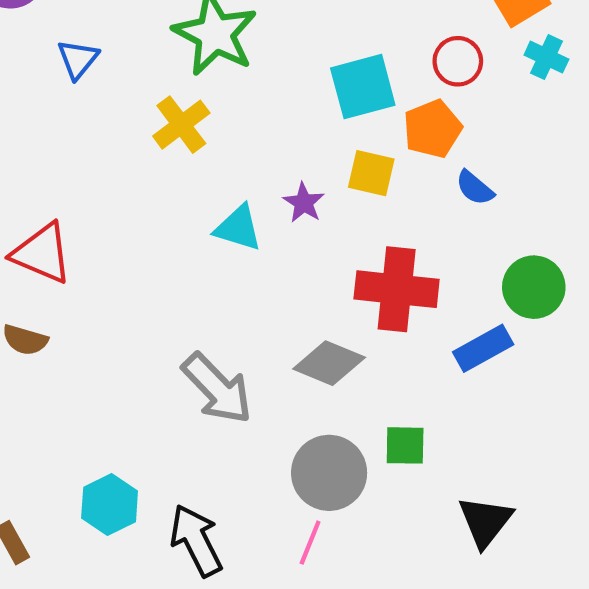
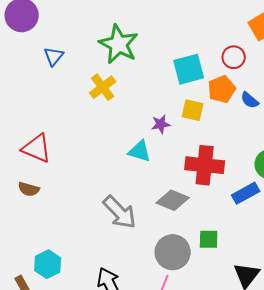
blue semicircle: (475, 188) -> (250, 100), moved
purple star: (304, 203) -> (161, 124), turned 30
cyan triangle: (238, 228) -> (140, 151), moved
cyan hexagon: (110, 505) -> (48, 264), moved

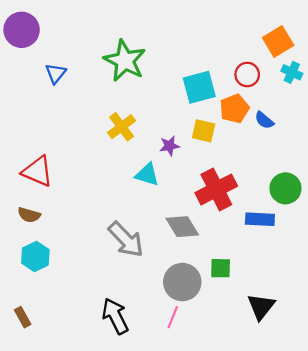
yellow cross: (103, 87) -> (122, 127), moved
red cross: (205, 165) -> (216, 189), turned -33
blue rectangle: (246, 193) -> (260, 219), turned 32
gray diamond: (173, 200) -> (182, 227), turned 36
cyan hexagon: (48, 264) -> (35, 256), moved

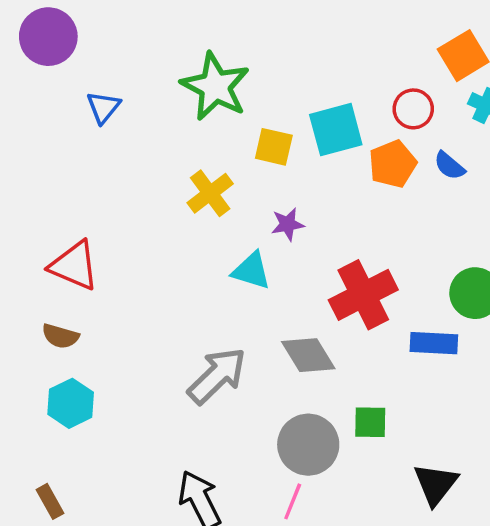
blue semicircle: (264, 120) -> (449, 166), moved
yellow square: (204, 131) -> (274, 147), moved
gray arrow: (126, 239) -> (217, 376), turned -90

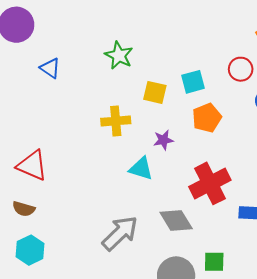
green star: (215, 87) -> (119, 55), size x0.7
blue triangle: (103, 107) -> (50, 68), turned -35
cyan square: (336, 130) -> (193, 82), size x0.7
orange pentagon: (393, 164) -> (207, 118), moved
yellow cross: (210, 193) -> (116, 121), turned 32

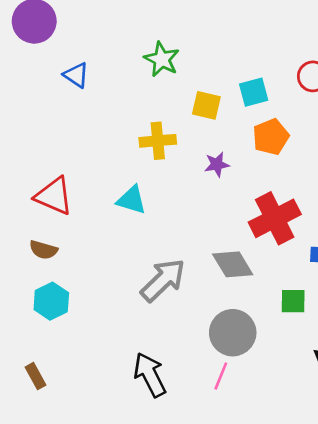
cyan triangle: (141, 169) -> (131, 200), moved
green square: (214, 262) -> (293, 301), moved

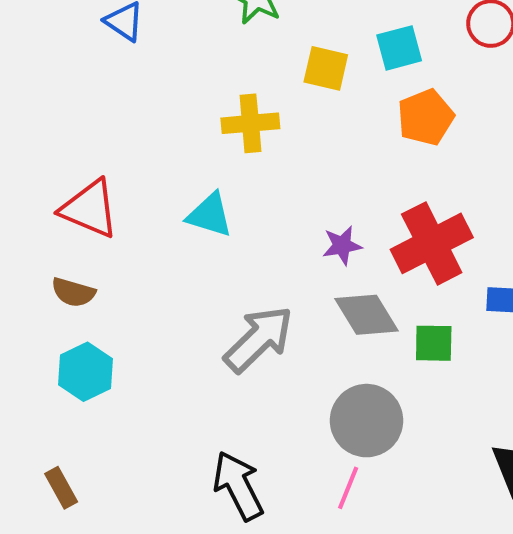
purple star: (217, 164) -> (342, 245), moved
green square: (293, 301) -> (434, 343), moved

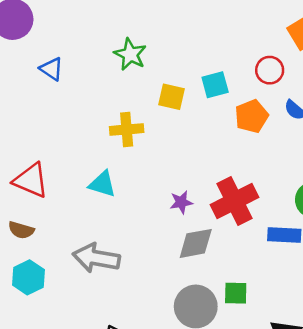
orange pentagon: (426, 117) -> (251, 116), moved
gray diamond: (367, 315) -> (196, 243), turned -69
gray arrow: (259, 339) -> (96, 258), moved, turned -126
green square: (434, 343) -> (236, 293), moved

